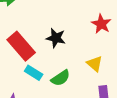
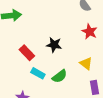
red rectangle: (21, 46) -> (27, 53), size x0.7

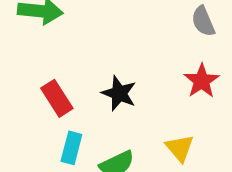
cyan rectangle: (38, 73) -> (71, 148), turned 64

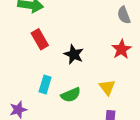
red rectangle: (57, 98) -> (40, 39), moved

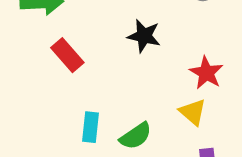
red star: (121, 49) -> (206, 73), moved
black star: (74, 54) -> (144, 36), moved

